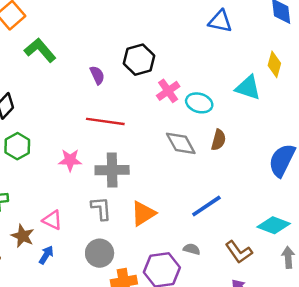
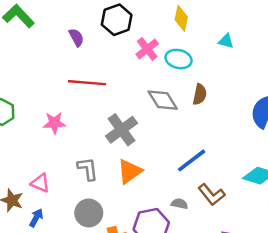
yellow diamond: (274, 64) -> (181, 18), moved
cyan triangle: (248, 88) -> (226, 41), size x0.6
gray cross: (112, 170) -> (122, 130), moved, turned -32
brown L-shape: (239, 252) -> (212, 195), moved

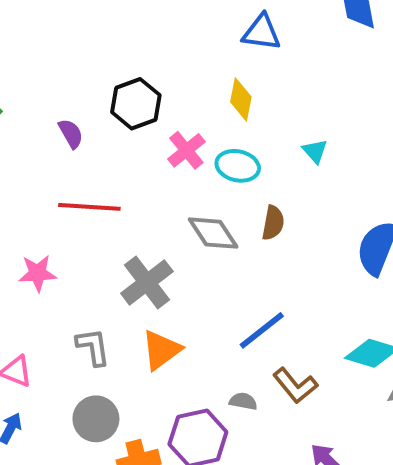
cyan triangle: (226, 41) -> (315, 151), moved, turned 35

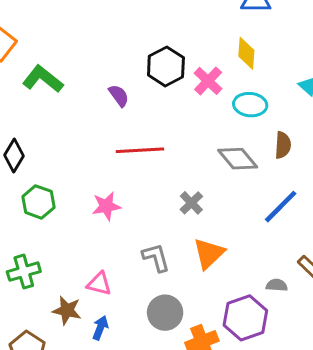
pink cross: (186, 150) -> (208, 81), moved
gray cross: (147, 282) -> (191, 203), size x0.6
blue line: (262, 330) -> (281, 207), moved

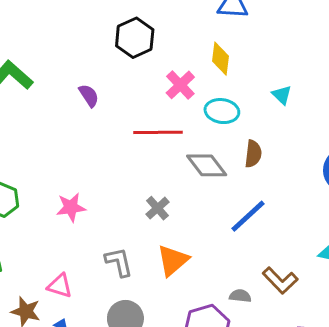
black hexagon: (166, 66) -> (135, 38), moved
red line: (140, 150) -> (158, 132), moved

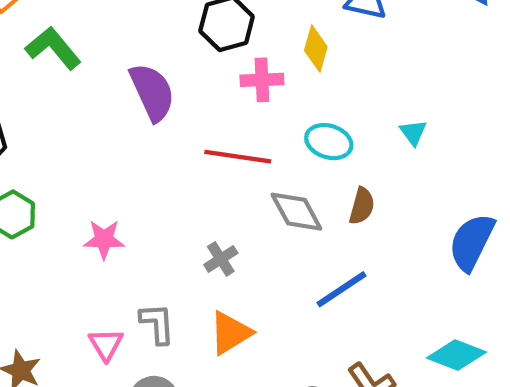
yellow diamond: (221, 59) -> (316, 49), moved
pink cross: (180, 85) -> (262, 80), moved, turned 32
purple semicircle: (89, 96) -> (152, 92), size x1.8
pink triangle: (60, 286) -> (106, 344), moved, turned 32

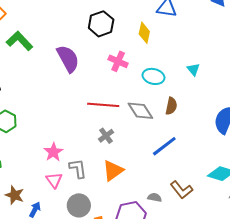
pink cross: (262, 80) -> (118, 61), moved, turned 30
red line: (238, 157) -> (103, 105), moved
pink star: (104, 239) -> (53, 152), moved, turned -30

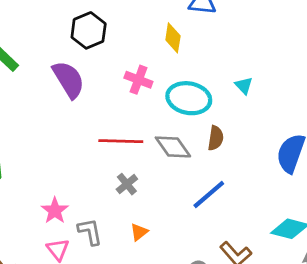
black hexagon: (101, 24) -> (89, 30), moved
cyan ellipse: (153, 76) -> (189, 98), size x1.4
orange triangle: (113, 171) -> (139, 232), size x0.6

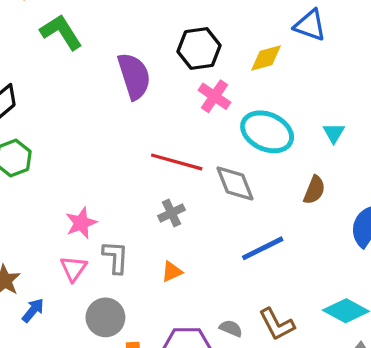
black hexagon: (89, 30) -> (199, 48), moved
yellow diamond: (173, 38) -> (266, 58), turned 52
brown semicircle: (216, 138) -> (314, 190), moved

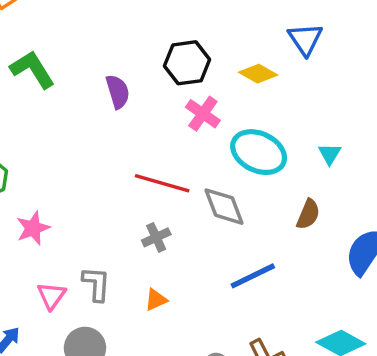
blue triangle: (310, 25) -> (305, 39), turned 36
green L-shape: (61, 32) -> (32, 69), moved
yellow diamond: (266, 58) -> (258, 74), turned 44
purple semicircle: (134, 76) -> (118, 92), size x0.7
pink star: (81, 223) -> (33, 228), moved

